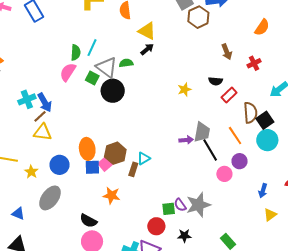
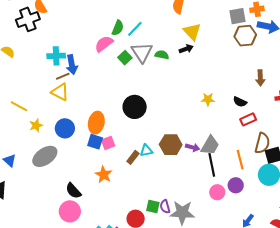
black circle: (113, 91) -> (135, 107), moved
brown hexagon: (115, 153) -> (171, 145), moved

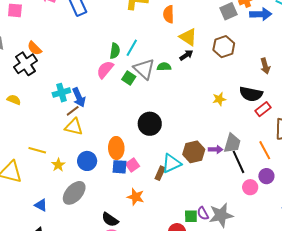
brown hexagon: (245, 36) -> (224, 47), moved
black semicircle: (240, 102) -> (251, 94), size x1.6
cyan triangle: (146, 151) -> (171, 163), size x1.5

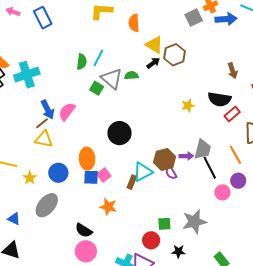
brown hexagon: (224, 47) -> (174, 55), moved
pink semicircle: (105, 70) -> (67, 112), moved
cyan cross: (61, 93) -> (27, 75), moved, size x1.4
purple semicircle: (203, 213) -> (171, 173), moved

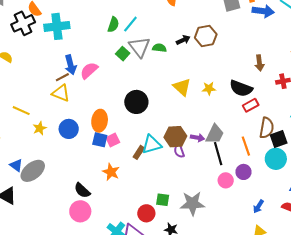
yellow triangle: (154, 45) -> (182, 87), moved
gray ellipse: (47, 205) -> (33, 171), moved

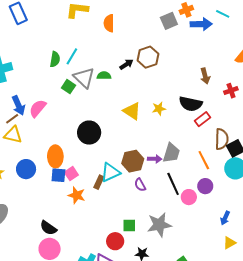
purple semicircle: (179, 151) -> (140, 185), moved
black line: (218, 154) -> (173, 184), moved
orange star: (111, 172) -> (77, 195), moved

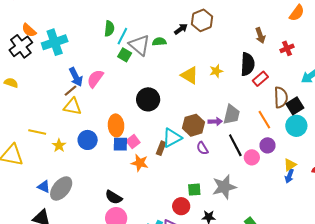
cyan line: (72, 56) -> (122, 36), moved
black semicircle: (191, 104) -> (248, 64), turned -95
yellow triangle: (229, 243) -> (290, 165), moved

